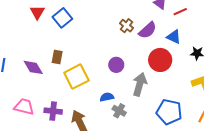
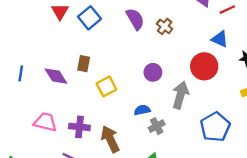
purple semicircle: (148, 30) -> (135, 19), moved, turned -78
yellow square: (76, 77) -> (106, 86), size x0.7
gray cross: (119, 111) -> (157, 126), turned 32
blue pentagon: (169, 112) -> (215, 127), turned 30

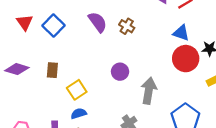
red circle: (204, 66) -> (186, 59), moved
purple diamond: (56, 76) -> (17, 69), moved, turned -35
blue semicircle: (142, 110) -> (79, 114), moved

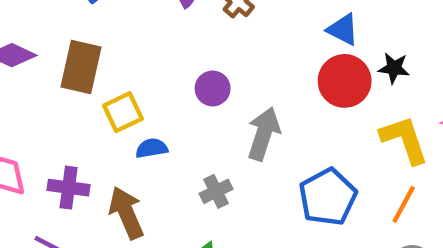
brown rectangle: (52, 70) -> (81, 67), size x1.6
blue semicircle: (79, 114) -> (152, 148), moved

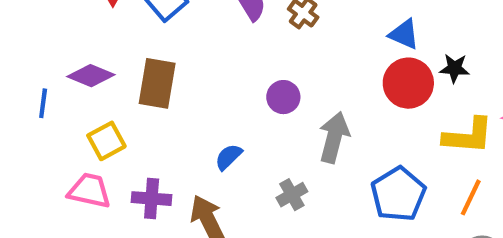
yellow square: (123, 112) -> (106, 141), moved
yellow L-shape: (404, 140) -> (468, 136), turned 116
blue semicircle: (152, 148) -> (228, 157), turned -32

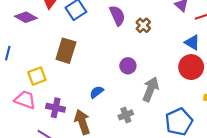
purple diamond: (91, 76) -> (26, 17), moved

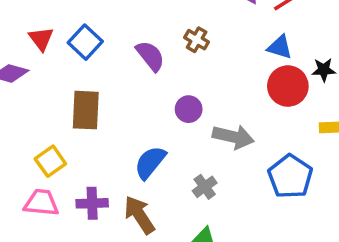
purple semicircle: (117, 16) -> (150, 56), moved
gray arrow: (151, 89) -> (233, 137), turned 95
blue semicircle: (97, 92) -> (150, 162), size x1.5

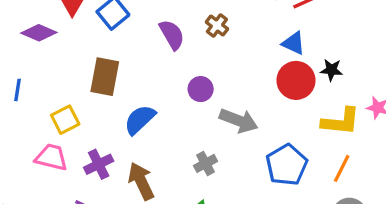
blue semicircle: (150, 162) -> (140, 120), moved
purple cross: (92, 203) -> (99, 164), turned -32

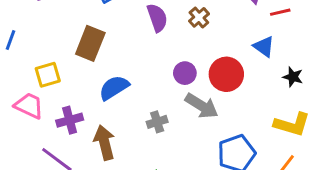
red circle: (296, 80) -> (226, 74), moved
purple circle: (201, 89) -> (185, 73), moved
gray cross: (206, 163) -> (157, 122), moved

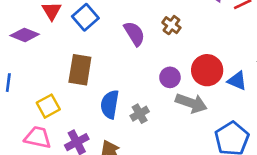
blue triangle: (264, 47) -> (237, 81), moved
blue semicircle: (114, 88) -> (110, 104), turned -36
gray cross: (157, 122) -> (140, 114), moved

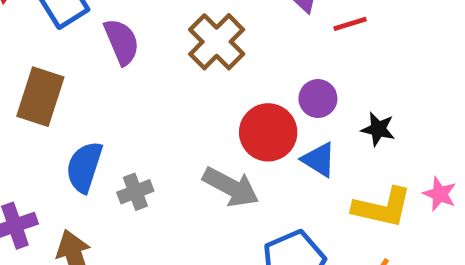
brown cross: (171, 25) -> (217, 42), size x1.6
purple semicircle: (134, 34) -> (122, 42), moved
purple circle: (170, 77) -> (318, 99), moved

